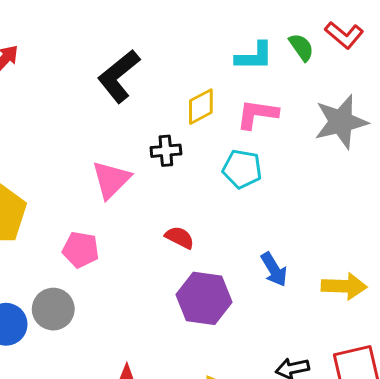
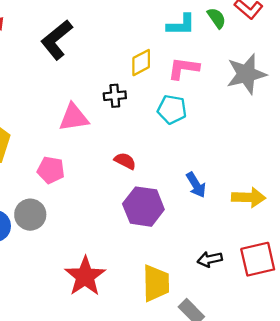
black L-shape: (119, 76) -> (57, 40), moved
pink triangle: (111, 180) -> (74, 117), turned 36

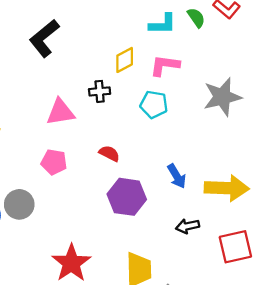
gray star: (246, 74) -> (222, 97), moved
pink pentagon: (51, 170) -> (54, 162), moved
yellow arrow: (249, 197) -> (227, 188), size x1.4
black arrow: (210, 259) -> (188, 226), moved

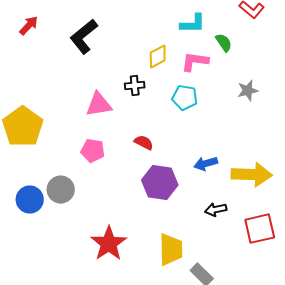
green semicircle: (196, 18) -> (224, 43), moved
gray star: (222, 97) -> (248, 91), size x0.6
blue arrow: (177, 176) -> (206, 164), turned 105

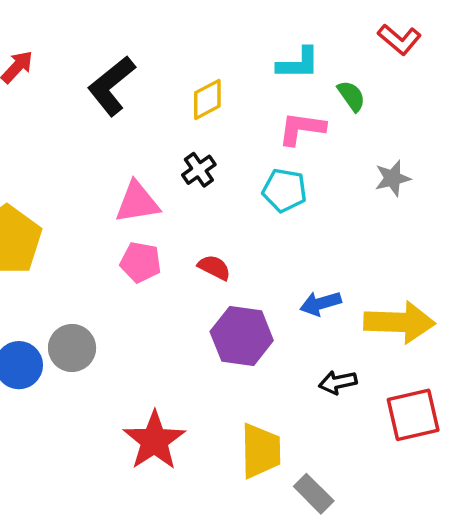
yellow diamond: (158, 57) -> (207, 99), moved
black cross: (135, 86) -> (199, 170), turned -30
pink pentagon: (93, 151) -> (141, 262), moved

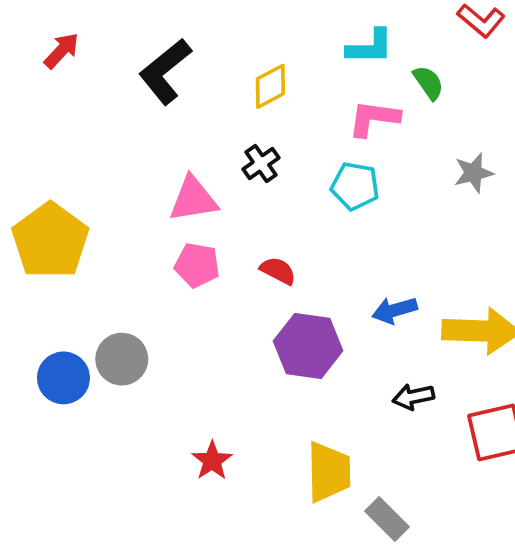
red star: (154, 441) -> (212, 461), size x0.6

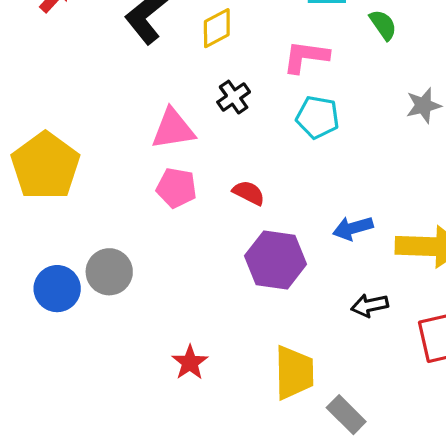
yellow diamond: (270, 86) -> (217, 28), moved
pink L-shape: (374, 118) -> (306, 57), moved

